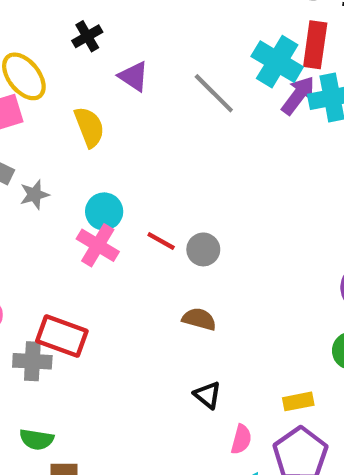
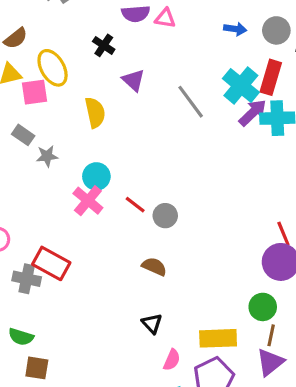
black cross: (87, 36) -> (104, 45), turned -35
yellow rectangle: (298, 401) -> (218, 338), size x1.6

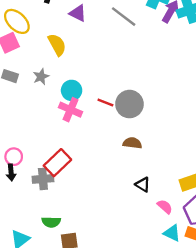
gray star: (47, 156) -> (41, 77), moved
gray circle: (165, 216) -> (129, 104), size x1.5
red rectangle: (51, 263) -> (57, 163), turned -56
pink semicircle: (172, 360) -> (165, 207), turned -56

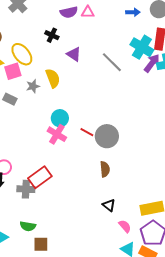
gray star: (41, 77) -> (33, 86), moved
brown semicircle: (132, 143) -> (105, 169), turned 70

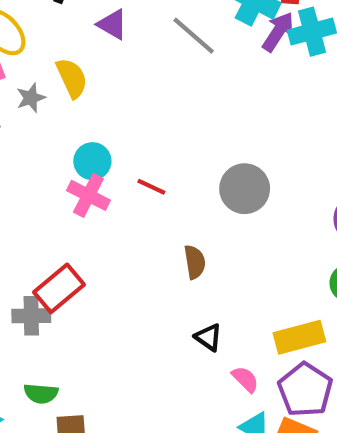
gray circle: (107, 136) -> (245, 189), moved

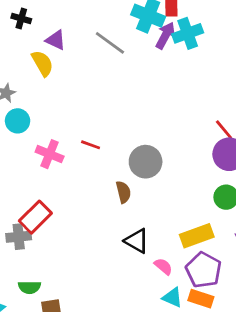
yellow semicircle: (72, 78) -> (42, 63), moved
cyan circle: (92, 161) -> (18, 121), moved
gray circle: (245, 189) -> (146, 162), moved
black triangle: (208, 337) -> (137, 241), size x1.4

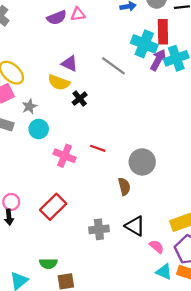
black cross: (21, 18) -> (80, 99), moved, turned 35
yellow semicircle: (42, 63) -> (59, 82), turned 140
gray cross: (19, 237) -> (99, 229), moved

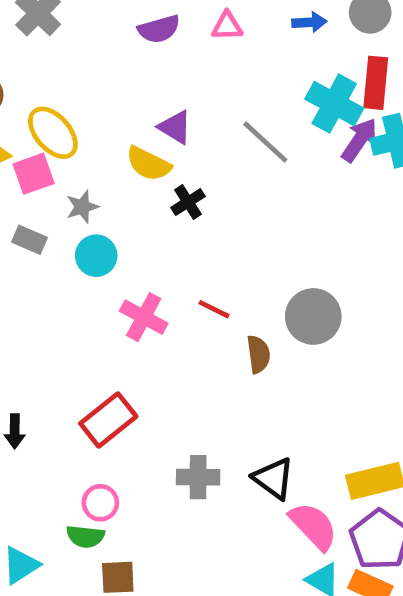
pink triangle: (78, 14) -> (227, 26), moved
gray circle: (142, 162) -> (313, 316), moved
brown semicircle: (124, 186) -> (258, 354), moved
pink circle: (11, 202) -> (100, 503), moved
pink semicircle: (157, 247) -> (313, 526), size x1.6

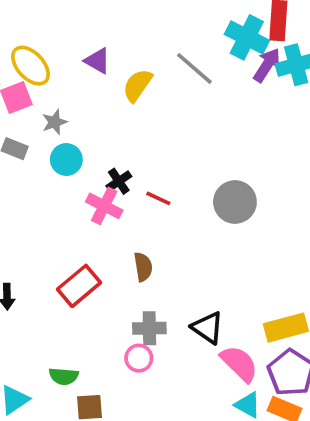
purple triangle: (175, 127) -> (97, 61), moved
yellow semicircle: (149, 164) -> (137, 85), moved, turned 100
black cross: (188, 202) -> (119, 181), moved
brown semicircle: (258, 354) -> (143, 267), moved
pink circle: (100, 503) -> (139, 358), moved

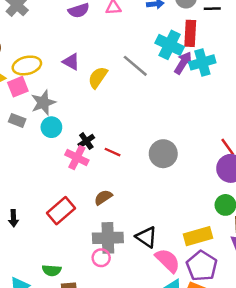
yellow ellipse: (30, 66) -> (27, 65), turned -60
gray star: (55, 122) -> (43, 103), size x1.5
brown semicircle: (143, 267) -> (103, 197), turned -114
gray cross: (149, 328) -> (108, 238), size x1.4

